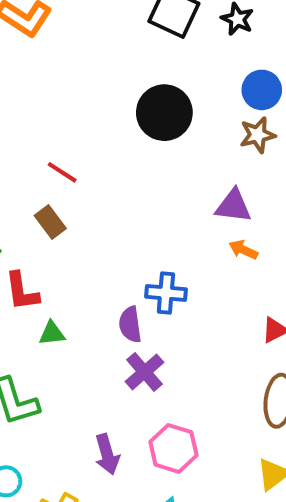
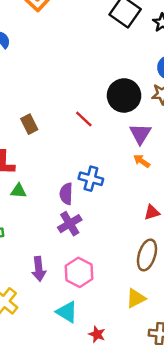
black circle: (164, 113) -> (124, 95), moved
red line: (62, 172) -> (84, 119), moved
purple triangle: (233, 206) -> (140, 134), turned 45

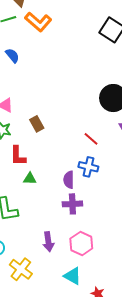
red line: (84, 119) -> (91, 139), moved
purple cross: (70, 224) -> (72, 204), turned 30

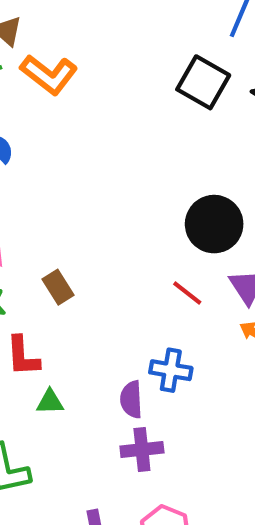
red line: (91, 139) -> (187, 293), moved

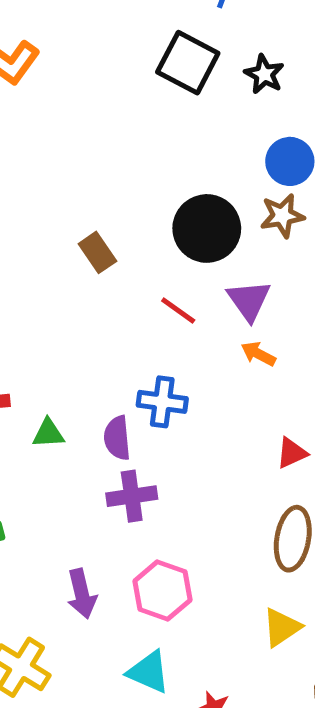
brown rectangle: (58, 287) -> (97, 252), moved
green triangle: (50, 402) -> (48, 433), moved

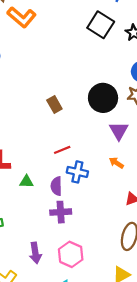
red line: (178, 311) -> (62, 150), moved, turned -63
orange arrow: (258, 354) -> (116, 163), moved

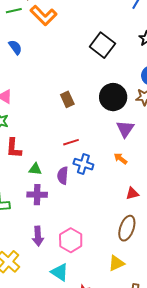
black square: (101, 25) -> (102, 45), moved
purple cross: (61, 212) -> (37, 195), moved

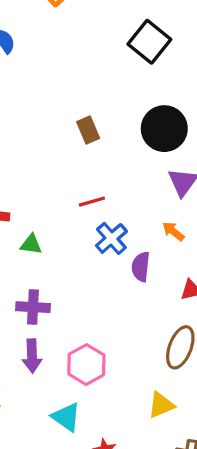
blue cross: (83, 164) -> (111, 238), turned 30
purple semicircle: (63, 176) -> (141, 267), moved
purple cross: (37, 195) -> (33, 307), moved

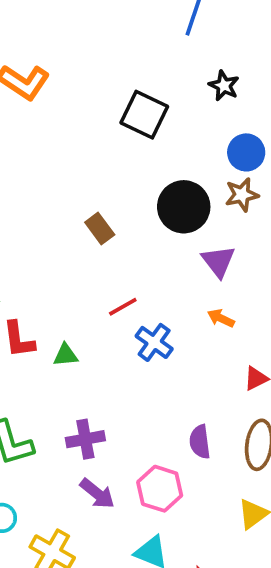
green triangle: (31, 244) -> (66, 355), moved
purple semicircle: (141, 267) -> (200, 442), moved
purple arrow: (32, 356) -> (97, 493), turned -36

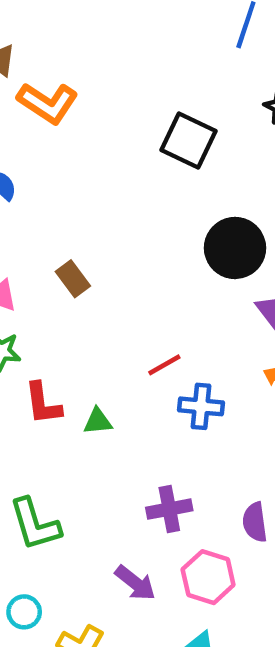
brown rectangle: (100, 229) -> (73, 279), moved
blue cross: (154, 342) -> (201, 406), turned -30
purple cross: (85, 439) -> (169, 509), moved

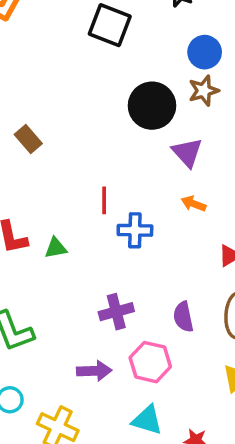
red line: (164, 365) -> (104, 200), turned -56
purple arrow: (135, 583) -> (94, 371), turned -36

